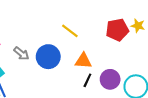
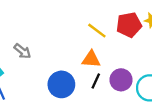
yellow line: (70, 31) -> (97, 31), moved
blue circle: (48, 57) -> (61, 84), moved

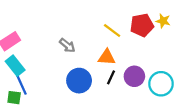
gray arrow: (22, 51) -> (67, 45), moved

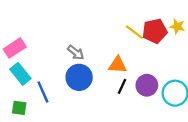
yellow line: (112, 31) -> (134, 32), moved
blue circle: (79, 81) -> (79, 77), moved
blue line: (22, 85) -> (43, 92), moved

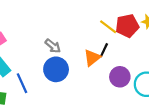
orange triangle: (117, 65) -> (92, 58), turned -42
black line: (122, 86) -> (104, 50), moved

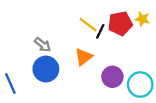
yellow line: (108, 27) -> (88, 25), moved
black line: (104, 50) -> (100, 31), moved

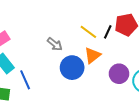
yellow line: (88, 25) -> (88, 32), moved
blue circle: (46, 69) -> (72, 68), moved

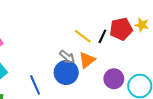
gray arrow: (55, 44) -> (67, 57), moved
blue line: (25, 80) -> (35, 85), moved

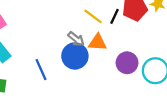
orange triangle: (87, 60) -> (98, 42), turned 42

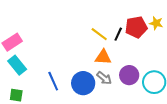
gray arrow: (76, 39) -> (104, 78), moved
blue circle: (75, 56) -> (83, 83), moved

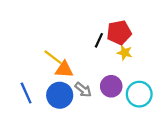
yellow star: (156, 23) -> (125, 53), moved
yellow line: (99, 34) -> (53, 57), moved
orange triangle: (103, 57) -> (64, 69), moved

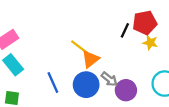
orange triangle: (64, 69) -> (91, 59), turned -42
purple circle: (111, 86) -> (126, 90), moved

